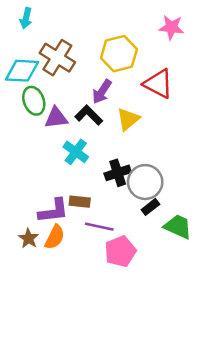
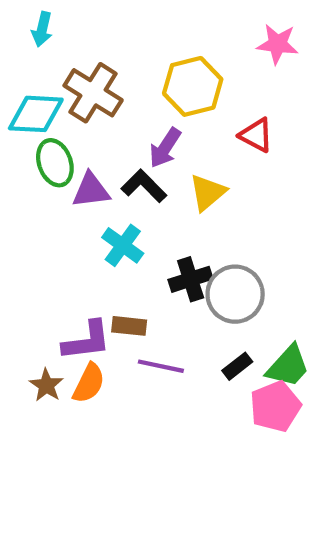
red triangle: (158, 84) -> (256, 135), size x0.7
black rectangle: (150, 207) -> (237, 366), moved
green trapezoid: (178, 227) -> (288, 366), turned 108
pink pentagon: (120, 251) -> (275, 406), moved

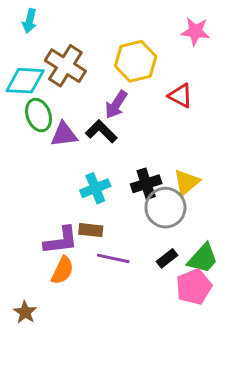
yellow triangle: (208, 192) -> (186, 182), moved
cyan cross: (123, 245) -> (95, 188), moved, turned 32
black cross: (191, 279) -> (146, 184), moved
brown star: (46, 385) -> (25, 312), moved

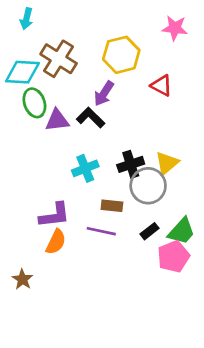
brown rectangle: (91, 230) -> (112, 206), moved

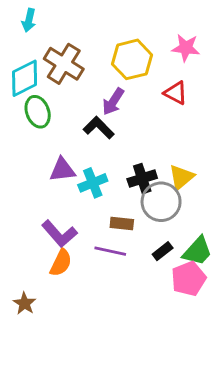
pink star: (175, 28) -> (186, 48), moved
cyan diamond: (22, 72) -> (25, 78), turned -30
purple triangle: (57, 120) -> (62, 170), moved
purple L-shape: (55, 215) -> (59, 234), turned 56

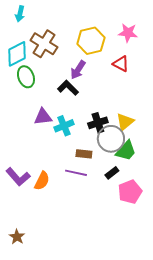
purple L-shape: (59, 234) -> (18, 177), moved
green trapezoid: (197, 251) -> (126, 151), moved
brown star: (25, 303) -> (17, 237), moved

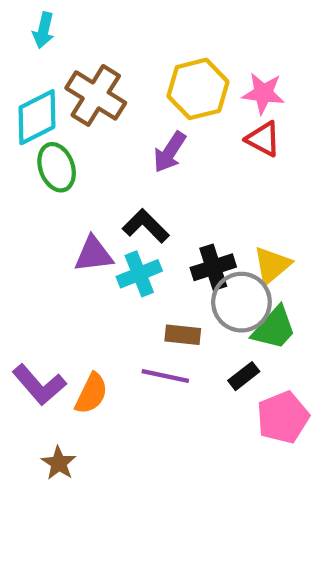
pink star: (128, 33) -> (263, 93), moved
black L-shape: (68, 88) -> (146, 226), moved
brown star: (17, 237) -> (59, 463), moved

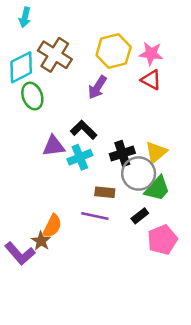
purple L-shape: (39, 385) -> (20, 253), moved
brown star: (59, 463) -> (41, 241), moved

